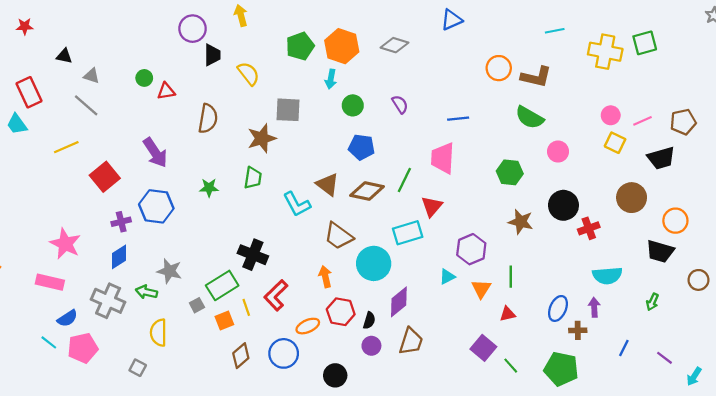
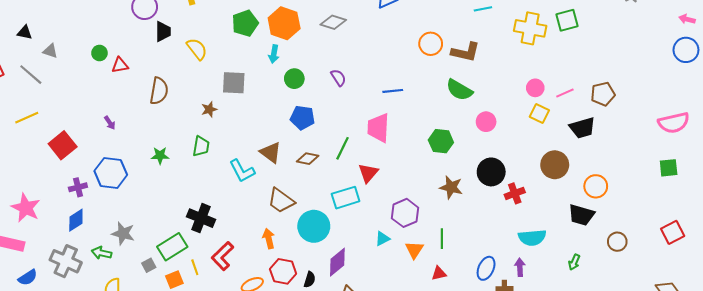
gray line: (86, 105) -> (31, 75), moved
brown star: (262, 138) -> (209, 109), size x0.6
purple arrow: (155, 153) -> (110, 123), size x0.5
brown diamond: (367, 191) -> (308, 159), size x0.7

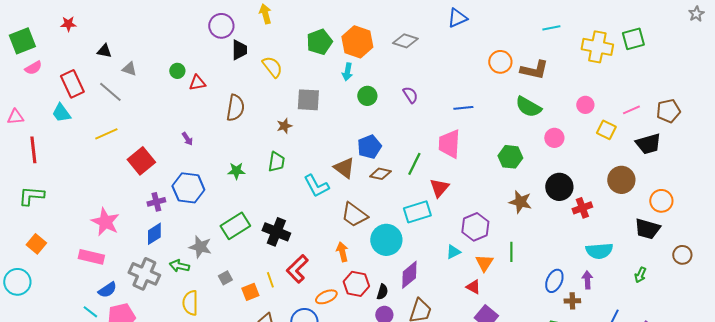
pink circle: (535, 88) -> (585, 105), moved
blue pentagon: (303, 118) -> (369, 147), moved, turned -30
green rectangle: (172, 247) -> (235, 226), moved
red triangle: (439, 273) -> (473, 287), moved, turned 42

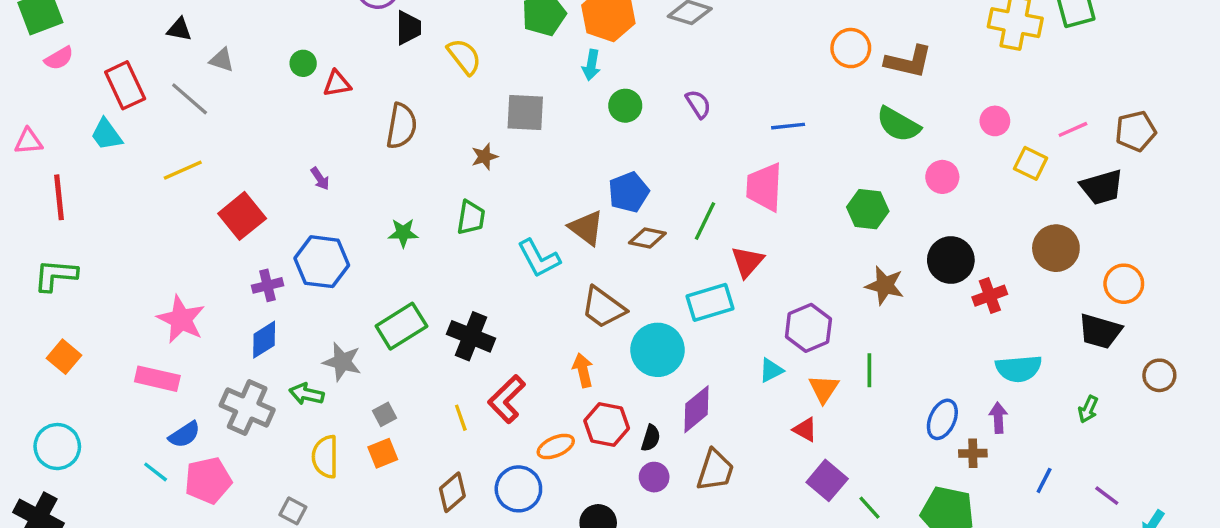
cyan circle: (17, 282) -> (57, 447), moved
orange square: (250, 292) -> (383, 453), moved

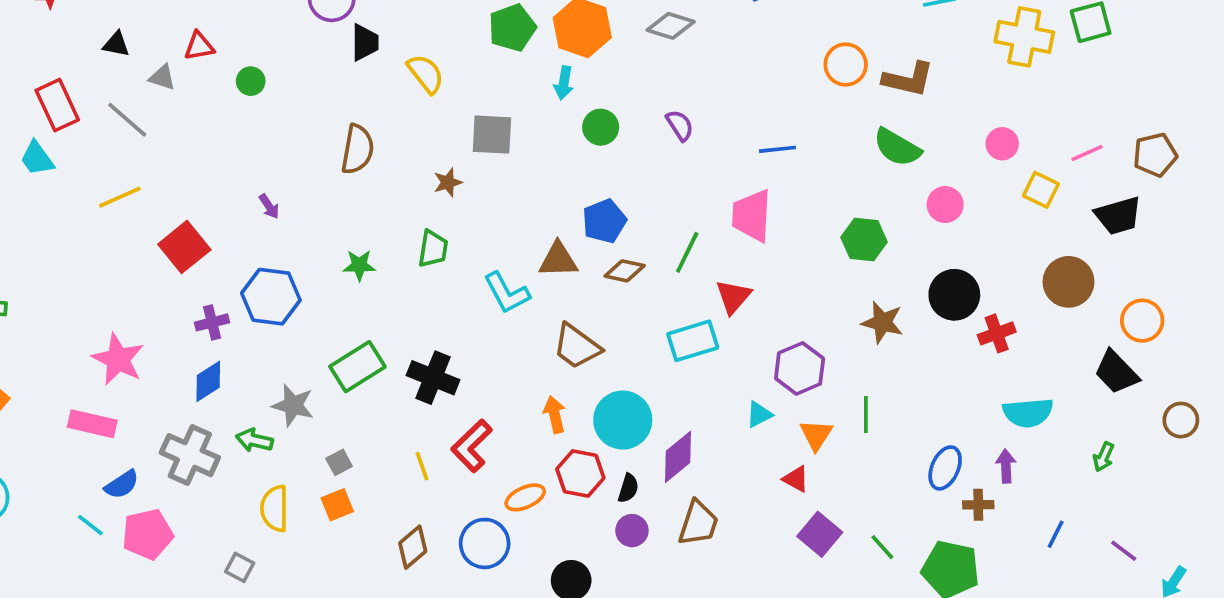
red triangle: (337, 84) -> (199, 46), moved
brown triangle: (586, 228) -> (558, 260), turned -39
black trapezoid: (1100, 331) -> (1116, 372), turned 30
cyan circle: (657, 350) -> (623, 420), moved
green line: (869, 508) -> (882, 547), moved

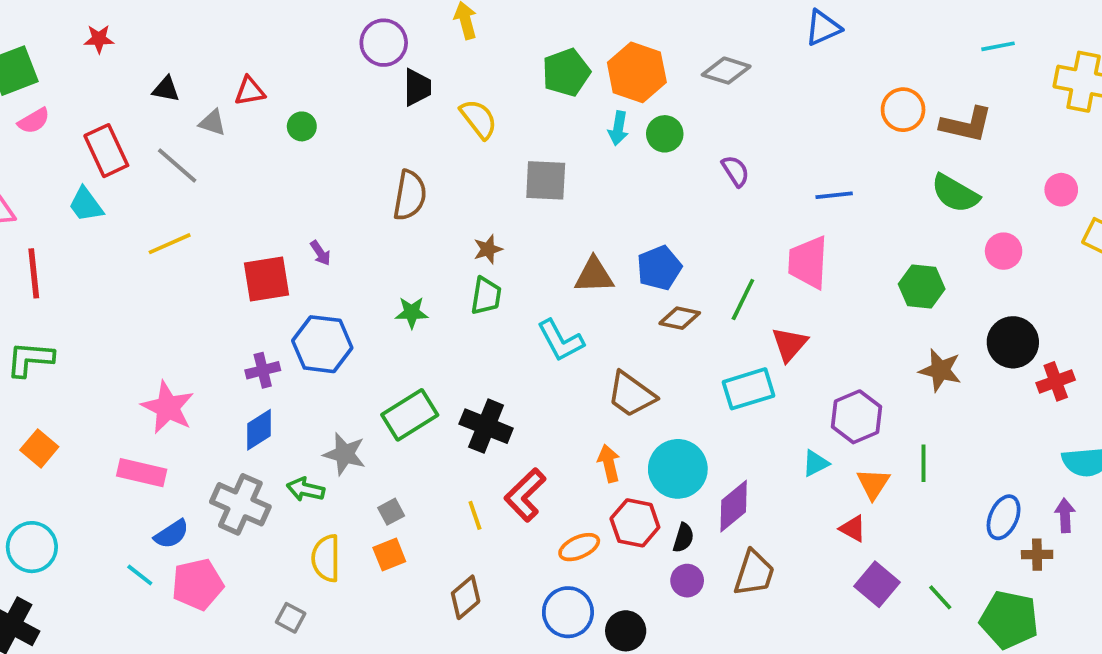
green circle: (601, 127) -> (665, 134), moved
brown star: (448, 182) -> (488, 249), moved
red square: (184, 247) -> (266, 279), moved, turned 30
brown triangle: (558, 260) -> (594, 275), moved
blue circle: (485, 543) -> (568, 612), moved

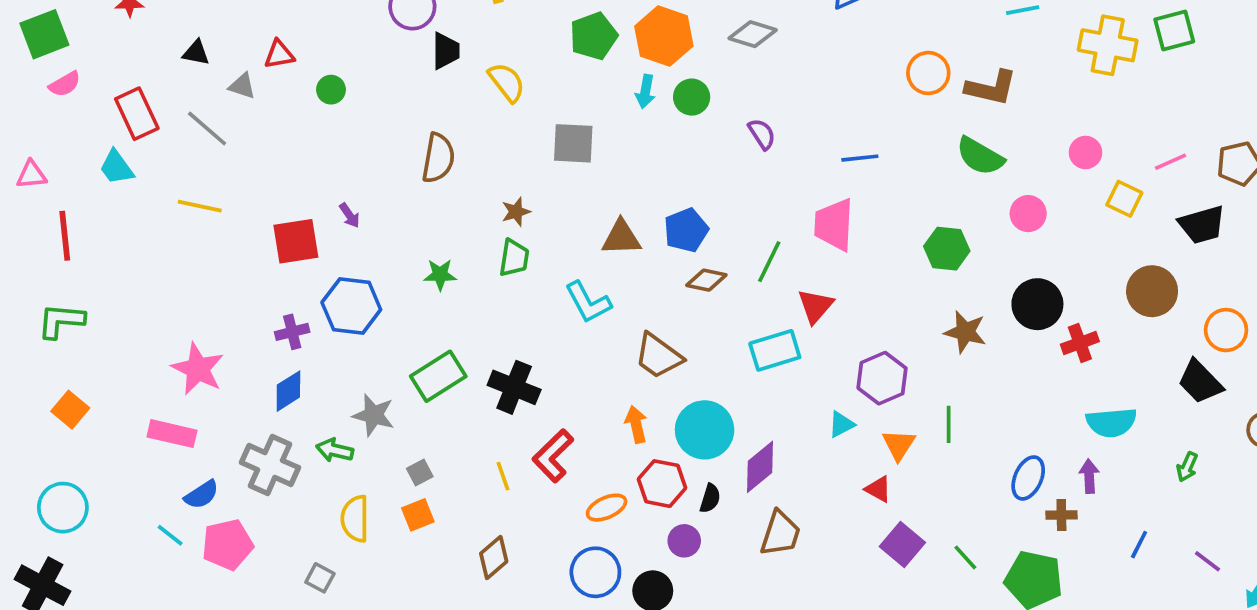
yellow line: (170, 244) -> (200, 206), turned 36
purple circle: (687, 581) -> (684, 541), moved

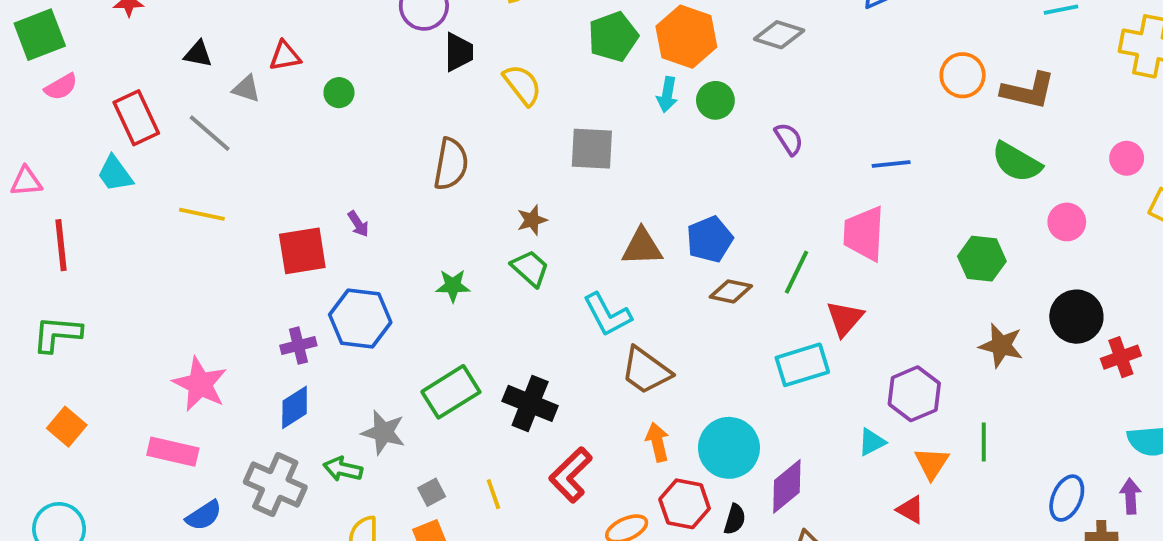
green trapezoid: (514, 258) -> (530, 268), turned -57
brown trapezoid: (658, 356) -> (646, 371), moved
yellow line: (503, 476) -> (493, 494), moved

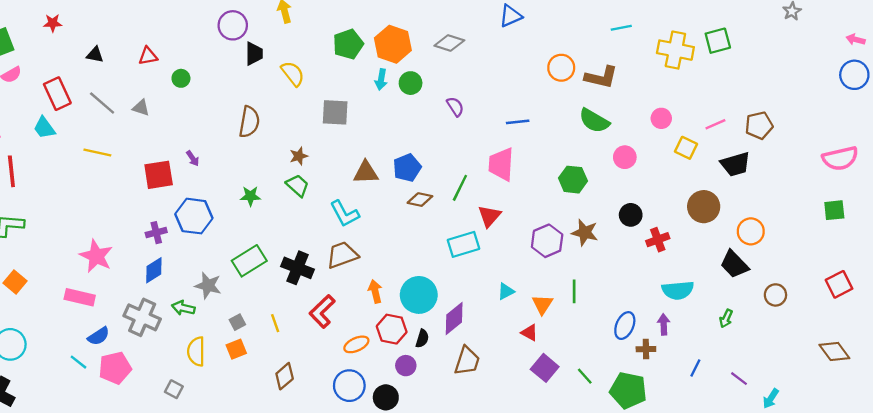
gray triangle: (246, 89) -> (141, 108), moved
black circle: (1076, 317) -> (631, 215), size x0.7
brown trapezoid: (646, 371) -> (342, 255), moved, turned 124
purple hexagon: (914, 394) -> (547, 241), moved

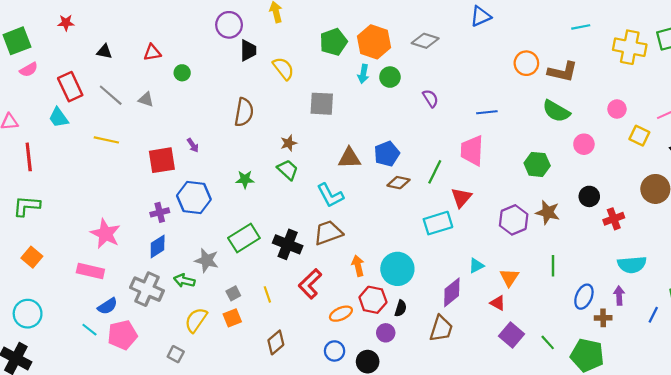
green line: (574, 291) -> (553, 266), moved
purple diamond: (454, 318) -> (452, 292), moved
yellow semicircle: (196, 351) -> (196, 320), turned 35
blue line: (695, 368) -> (653, 315), moved
blue circle: (349, 386) -> (335, 351), size x0.7

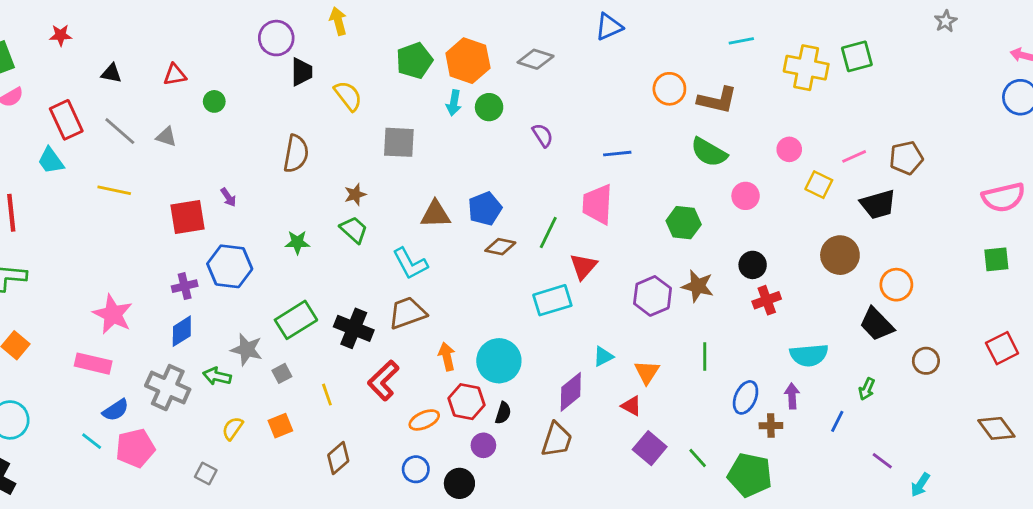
red cross: (614, 219) -> (767, 300), moved
gray square: (233, 293) -> (282, 373), moved
yellow semicircle: (196, 320) -> (233, 428), size x0.7

